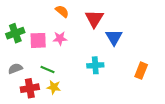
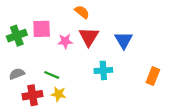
orange semicircle: (62, 11) -> (82, 12), moved
red triangle: (94, 19) -> (89, 37), moved
pink square: (38, 40) -> (42, 29), moved

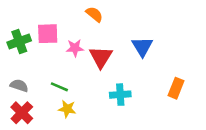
red triangle: (89, 37) -> (101, 57), moved
cyan cross: (103, 70) -> (120, 95), moved
gray semicircle: (17, 74) -> (19, 86), turned 40
red cross: (33, 95) -> (22, 113), moved, turned -36

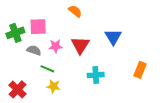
pink star: (75, 48) -> (56, 46), moved
gray semicircle: (19, 86) -> (34, 50), moved

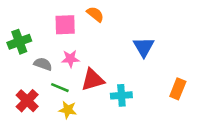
pink square: (38, 27) -> (65, 25), moved
red triangle: (80, 45) -> (93, 80), moved, turned 42
red cross: (17, 89) -> (27, 101), moved

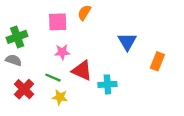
orange semicircle: (95, 14) -> (84, 13), turned -98
gray semicircle: (43, 64) -> (14, 60), moved
red triangle: (93, 80) -> (82, 71), turned 40
orange rectangle: (178, 89) -> (157, 61), moved

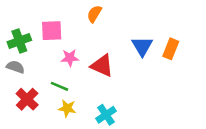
pink square: (58, 22) -> (52, 31), moved
orange rectangle: (157, 61) -> (171, 49), moved
red triangle: (82, 71) -> (102, 66), moved
cyan cross: (107, 84) -> (106, 115), moved, turned -30

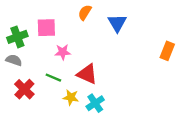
blue triangle: (142, 46) -> (117, 23), moved
orange rectangle: (171, 49) -> (167, 51), moved
red triangle: (102, 66) -> (87, 74), moved
yellow star: (67, 108) -> (71, 97), moved

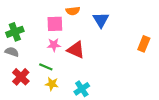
orange semicircle: (85, 13) -> (73, 11), turned -128
pink square: (46, 28) -> (55, 24), moved
red triangle: (87, 74) -> (76, 50), moved
yellow star: (71, 97) -> (52, 84), moved

